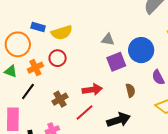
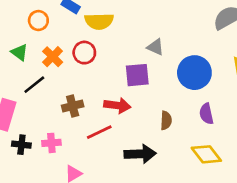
orange circle: (18, 44) -> (38, 20), size x0.6
purple square: (116, 62) -> (137, 75), moved
orange cross: (35, 68) -> (53, 57), turned -35

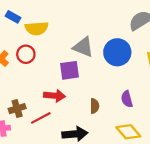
gray triangle: (156, 47) -> (83, 47), size x1.5
blue circle: (194, 73) -> (117, 52), moved
brown cross: (73, 106) -> (17, 109), moved

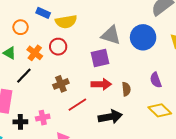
red arrow: (54, 96) -> (101, 84), moved
brown cross: (17, 109) -> (61, 84), moved

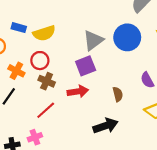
gray triangle: (111, 35) -> (93, 40), turned -45
brown cross: (61, 84) -> (47, 81), moved, turned -35
red arrow: (101, 84) -> (78, 91), moved
red line: (77, 105) -> (46, 110), moved

